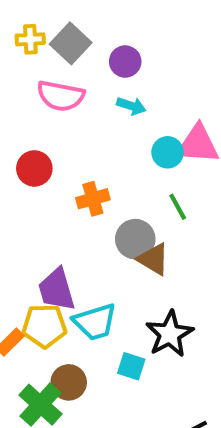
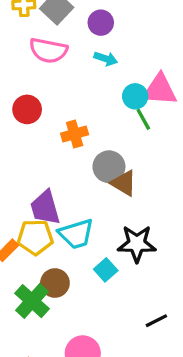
green line: (178, 207) -> (143, 119), moved
black star: (170, 334) -> (137, 244), turned 30
cyan square: (131, 366) -> (106, 270), turned 30

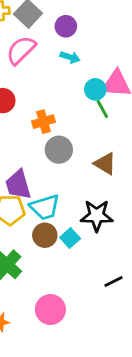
pink semicircle: (48, 50) -> (21, 50), turned 124
gray circle: (109, 167) -> (59, 150), moved
brown triangle: (124, 183) -> (105, 164), moved
brown circle: (55, 283) -> (45, 235), moved

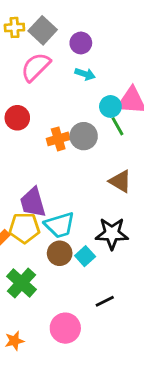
gray circle: (59, 150) -> (84, 136), moved
black line: (114, 281) -> (105, 301), moved

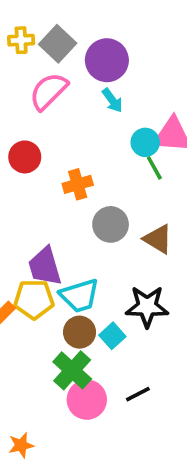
purple circle: (81, 43) -> (107, 60), size x1.5
cyan arrow: (85, 74) -> (112, 100), turned 36
gray circle: (84, 136) -> (111, 224), moved
green cross: (22, 283) -> (72, 370), moved
pink circle: (65, 328) -> (87, 400), moved

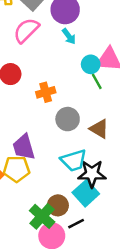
cyan trapezoid: (80, 296) -> (74, 160), moved
brown circle: (80, 332) -> (58, 205), moved
cyan square: (112, 336) -> (86, 193), moved, size x1.5
black line: (138, 394) -> (76, 224), moved

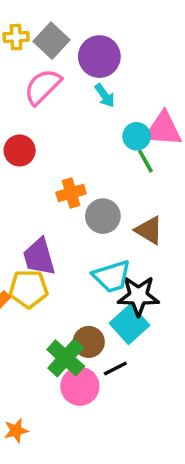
orange cross: (46, 92) -> (71, 193), moved

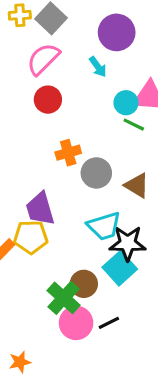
purple circle: (99, 57) -> (117, 32), moved
red circle: (20, 150) -> (48, 100), moved
green line: (145, 161) -> (134, 125), turned -35
black line: (115, 369) -> (109, 323), moved

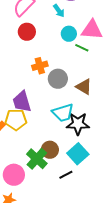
cyan circle: (126, 103) -> (69, 34), moved
cyan square: (120, 268) -> (78, 154), moved
pink circle: (76, 323) -> (14, 175), moved

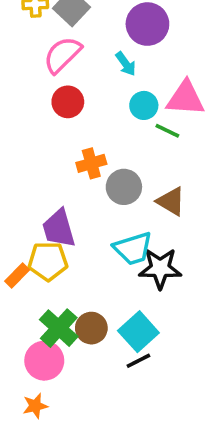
brown circle: (50, 150) -> (91, 328), moved
cyan square: (78, 154) -> (138, 332), moved
green cross: (37, 159) -> (59, 328), moved

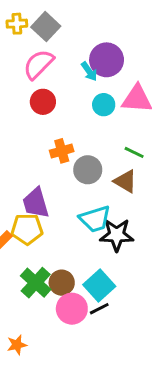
purple circle: (147, 24) -> (107, 60), moved
green line: (167, 131) -> (134, 152), moved
pink circle: (44, 361) -> (72, 309), moved

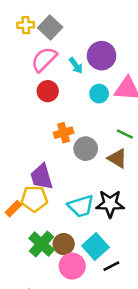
cyan arrow: (89, 71) -> (76, 65), moved
cyan trapezoid: (95, 219) -> (81, 206), moved
black line: (99, 309) -> (111, 266), moved

